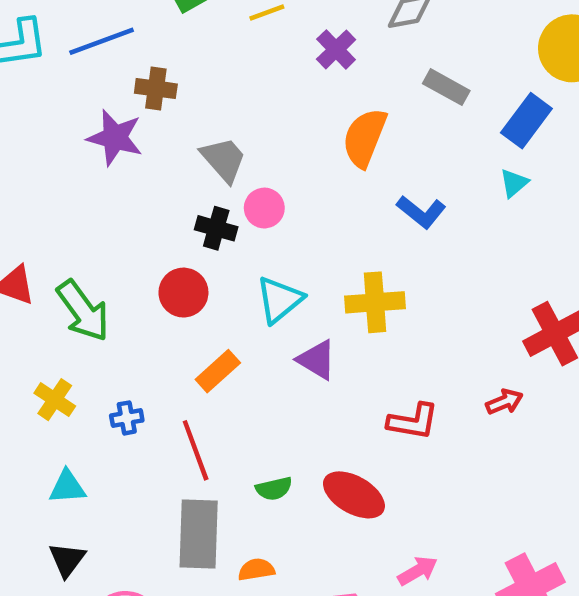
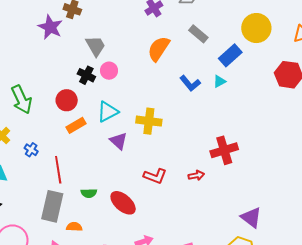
blue L-shape: (421, 212) -> (190, 83), moved
orange rectangle: (218, 371) -> (76, 125), moved
blue cross: (127, 418) -> (31, 150), turned 32

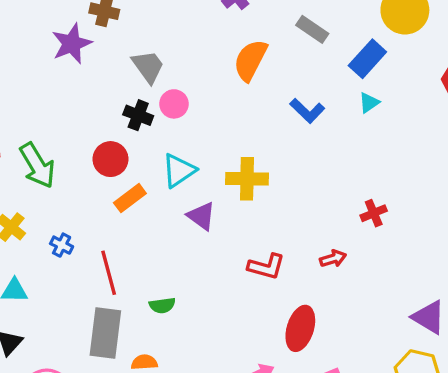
purple star: (50, 27) -> (72, 44), turned 30
cyan triangle: (219, 81) -> (369, 103), moved
red cross: (224, 150) -> (374, 213), size x0.6
red ellipse: (123, 203) -> (300, 328), moved, turned 72

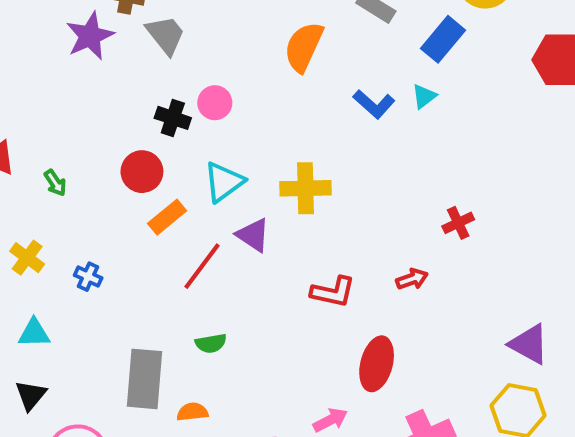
gray trapezoid: (148, 66) -> (166, 35), moved
cyan triangle: (369, 103) -> (424, 96), moved
green arrow: (37, 165) -> (55, 183), size x0.5
red line: (109, 273) -> (202, 266), moved, turned 54

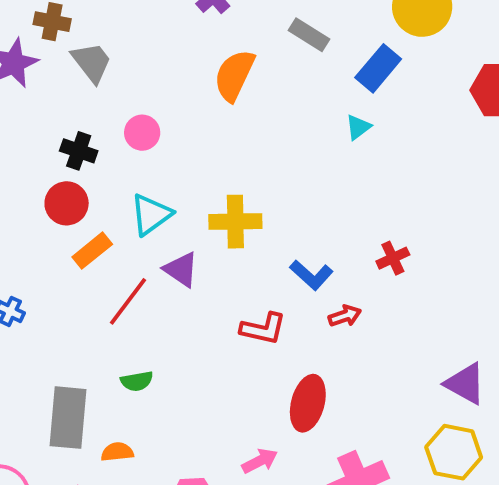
blue L-shape: (374, 104) -> (311, 275), moved
black cross: (173, 118) -> (79, 151), moved

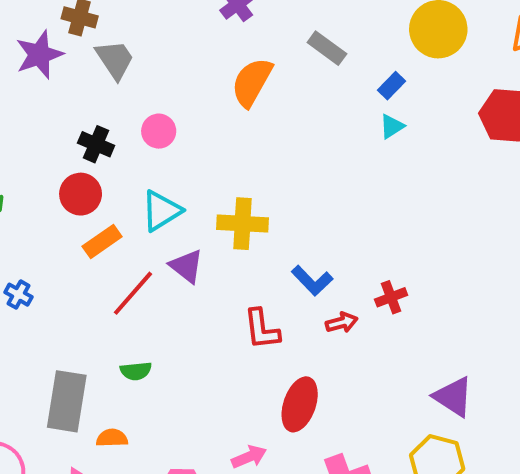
blue rectangle: (378, 68) -> (391, 86), size x0.6
cyan triangle: (358, 127) -> (392, 126), moved
red cross: (393, 258) -> (391, 297), moved
red L-shape: (263, 329) -> (262, 329), turned 66

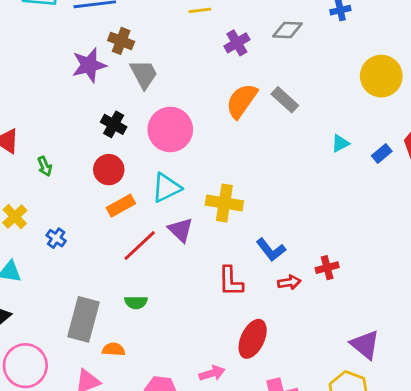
gray rectangle: (327, 48) -> (285, 100), moved
blue rectangle: (391, 86) -> (382, 154), moved
pink circle: (159, 131) -> (170, 130), size x1.8
black cross: (96, 144) -> (114, 124), moved

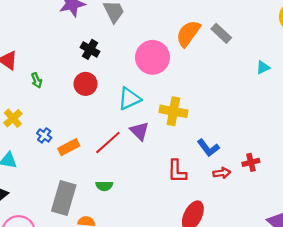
pink circle: (170, 130) -> (152, 57), moved
orange rectangle: (121, 206) -> (69, 147), moved

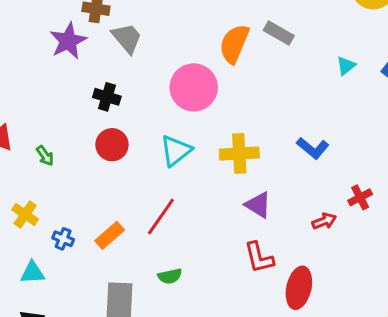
purple triangle: (139, 131) -> (258, 205), moved
blue cross: (44, 135) -> (63, 239), moved
blue L-shape: (208, 148) -> (313, 148), moved
red L-shape: (177, 171) -> (259, 258), moved

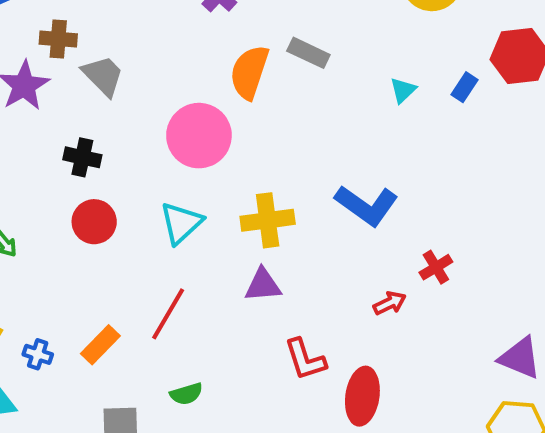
blue L-shape: (313, 148) -> (367, 205), size x1.4
purple triangle: (258, 205) -> (263, 285), moved, turned -32

